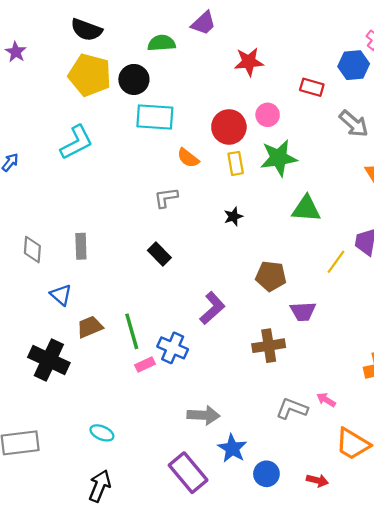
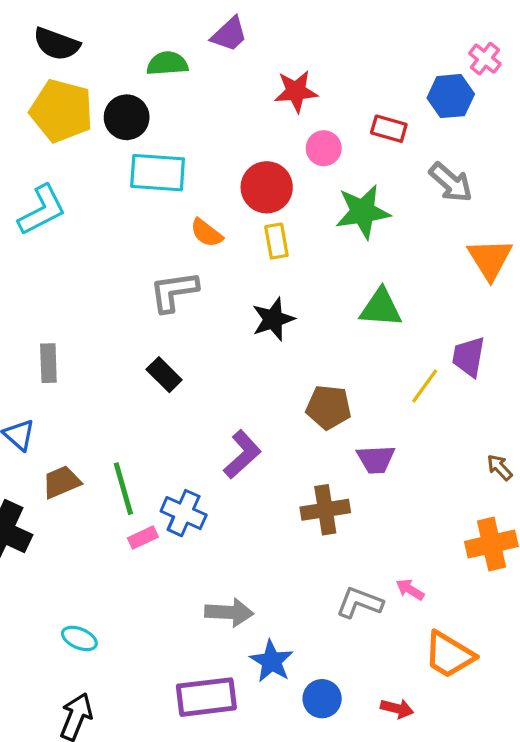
pink circle: (268, 115) -> (324, 148), moved
green star: (279, 158) -> (363, 212), moved
gray L-shape: (166, 198) -> (174, 292), size x1.4
black star: (233, 216) -> (273, 319), size x1.5
purple rectangle: (188, 473) -> (206, 697), turned -57

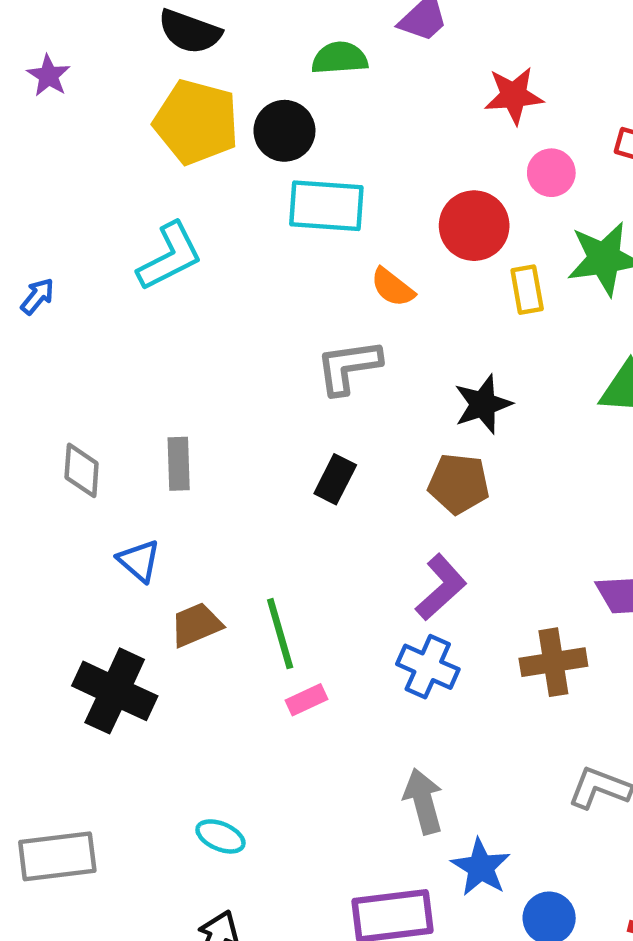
yellow rectangle: (276, 241) -> (527, 290), moved
black rectangle: (164, 375) -> (335, 479), turned 72
brown pentagon: (329, 407) -> (459, 484), moved
blue cross: (184, 513) -> (428, 667), moved
gray arrow: (229, 612) -> (423, 801), turned -108

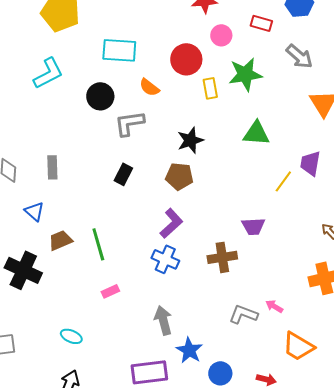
black circle: (284, 131) -> (100, 96), moved
pink rectangle: (307, 700) -> (110, 291), moved

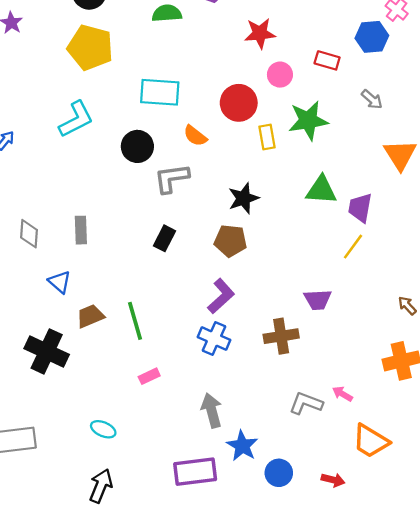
gray arrow: (299, 56) -> (372, 99), size x0.7
purple trapezoid: (310, 163) -> (360, 208), moved

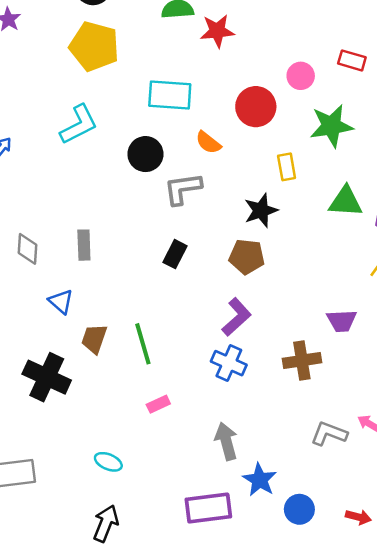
red star: (260, 33) -> (217, 31), moved
yellow rectangle: (267, 137) -> (287, 167), moved
brown trapezoid: (90, 316) -> (94, 339), turned -48

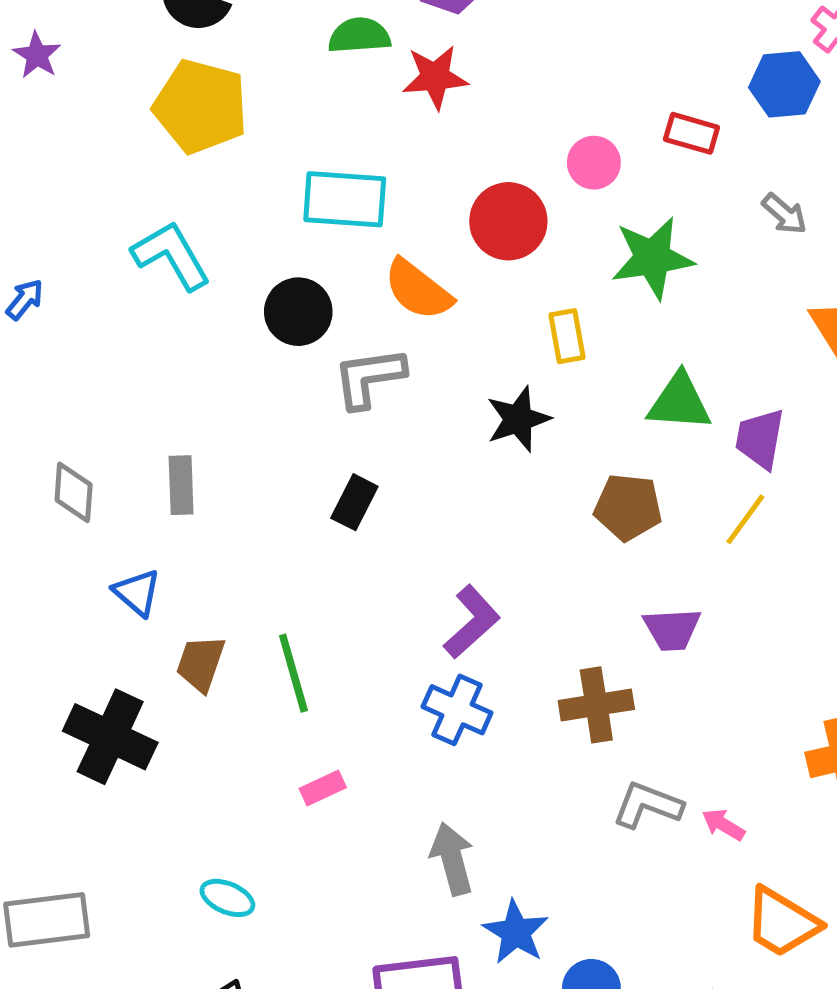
cyan L-shape: (79, 125) -> (171, 255), turned -93
orange semicircle: (208, 143) -> (418, 290), size x1.4
brown pentagon: (247, 257) -> (628, 507), moved
gray L-shape: (329, 434) -> (648, 805), moved

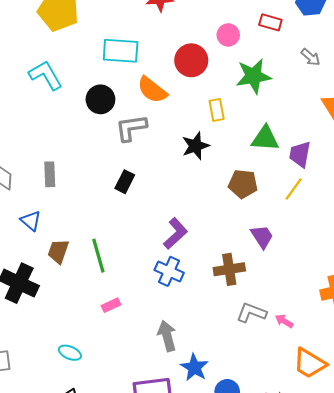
purple trapezoid: (672, 629) -> (262, 237), turned -120

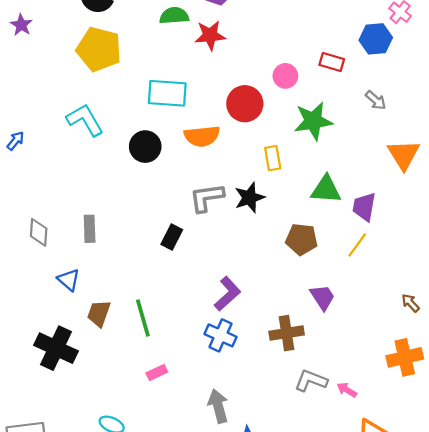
orange semicircle: (152, 90) -> (202, 136), turned -44
gray L-shape: (131, 128) -> (207, 198), moved

